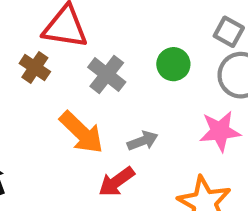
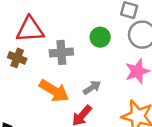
gray cross: (107, 75) -> (61, 52), turned -30

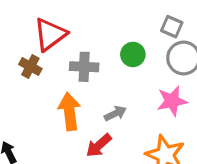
red triangle: (30, 29) -> (50, 34), turned -40
orange arrow: (54, 91) -> (69, 111), turned -136

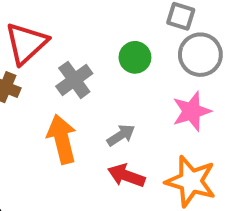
gray cross: (84, 67) -> (74, 80), turned -32
red arrow: (99, 145) -> (126, 176), moved, turned 68

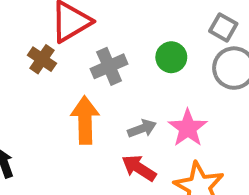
pink star: (192, 111) -> (188, 128), moved, turned -30

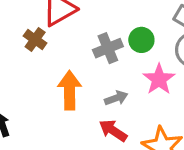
gray cross: (109, 66) -> (108, 48), moved
pink star: (188, 128) -> (159, 79), moved

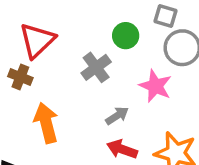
green circle: (141, 40) -> (126, 36), moved
orange arrow: (69, 90) -> (46, 123), moved

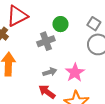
green circle: (126, 36) -> (60, 24), moved
pink star: (155, 86) -> (75, 73), moved

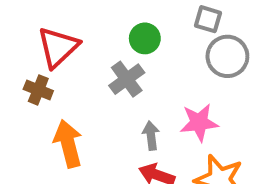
gray arrow: (50, 72) -> (151, 136), turned -64
pink star: (75, 73) -> (199, 123), turned -30

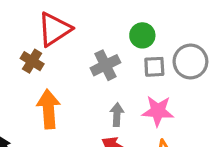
gray square: (208, 19) -> (154, 67), moved, turned -30
green circle: (145, 38) -> (142, 35), moved

